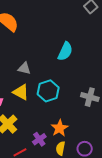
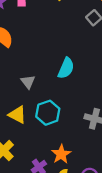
gray triangle: (24, 68) -> (28, 82), moved, turned 40

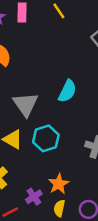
gray triangle: (28, 82) -> (26, 104), size x1.6

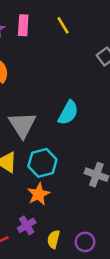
orange star: (59, 184) -> (39, 194), moved

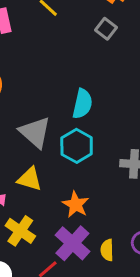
cyan hexagon: (42, 163) -> (77, 146), moved
purple cross: (27, 225) -> (72, 243), size x1.6

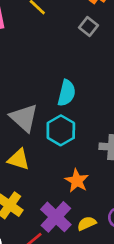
orange star: (76, 204) -> (77, 181), moved
yellow semicircle: (107, 250) -> (87, 223), turned 66

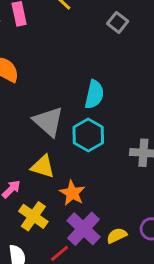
orange star: (77, 181) -> (72, 193), moved

